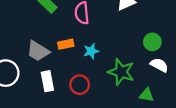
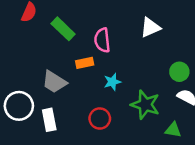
orange rectangle: (66, 44) -> (85, 63), moved
white rectangle: (47, 81) -> (49, 120), moved

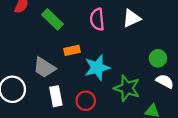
pink semicircle: (102, 40) -> (97, 19), moved
cyan star: (112, 82) -> (97, 68), size x1.6
white rectangle: (49, 120) -> (56, 96), moved

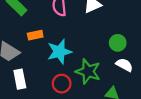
red circle: (86, 101) -> (62, 84), moved

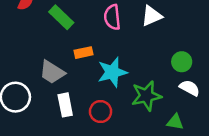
green star: (88, 71) -> (146, 96), turned -30
red circle: (62, 84) -> (101, 112), moved

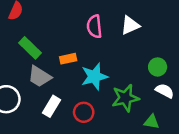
green rectangle: (61, 17) -> (30, 48), moved
white rectangle: (65, 105) -> (51, 106), turned 42

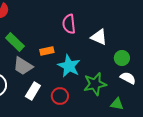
white triangle: (130, 25) -> (99, 37), moved, turned 48
cyan star: (94, 77) -> (69, 66), turned -30

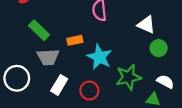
white triangle: (99, 37) -> (146, 25), moved
gray trapezoid: (23, 66) -> (48, 57), turned -35
white semicircle: (128, 78) -> (165, 82), moved

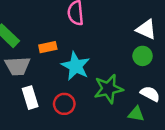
white triangle: (146, 25) -> (146, 29), moved
white rectangle: (59, 85) -> (30, 98), turned -48

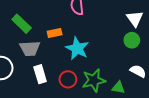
white triangle: (146, 29) -> (135, 19), turned 30
green star: (108, 89) -> (94, 80), moved
green triangle: (136, 114) -> (118, 88), moved

